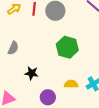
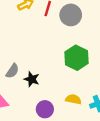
gray semicircle: (13, 48) -> (12, 71), moved

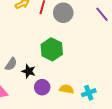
green hexagon: (76, 58) -> (52, 49), moved
purple circle: (45, 109) -> (42, 87), moved

